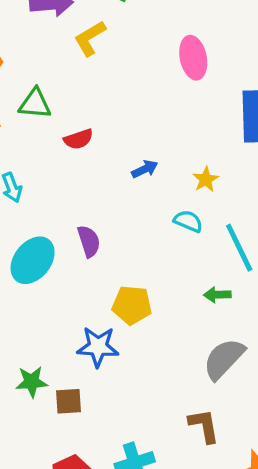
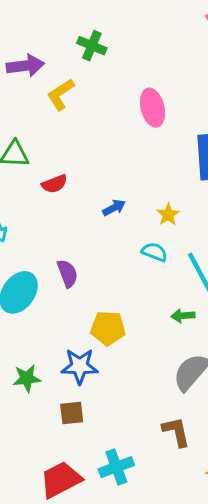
green star: (32, 382) -> (27, 378), moved
brown square: (69, 401) -> (72, 413), moved

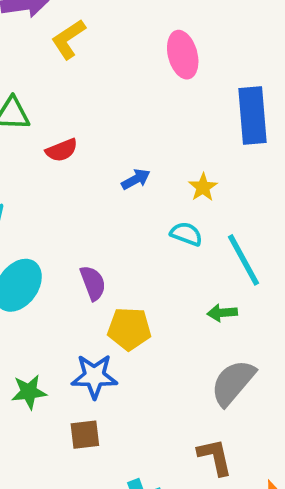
purple semicircle: (68, 273) -> (93, 283), moved

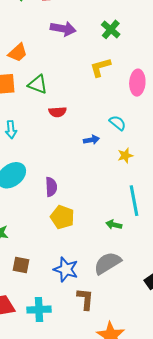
yellow L-shape: (68, 39) -> (100, 67), moved
cyan semicircle: (186, 234) -> (118, 123), moved
blue star: (94, 376) -> (66, 269), moved

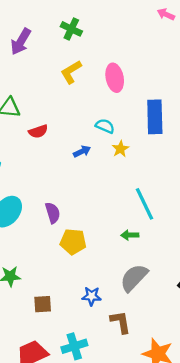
purple arrow: (63, 29) -> (21, 42), turned 125
yellow star: (125, 156) -> (120, 149), moved
blue star: (66, 269) -> (92, 296), size x0.7

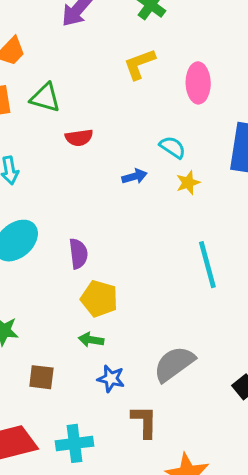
green arrow: (130, 235) -> (91, 340), moved

